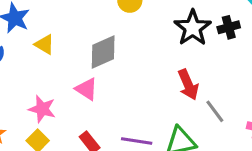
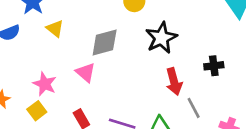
black cross: (229, 27) -> (214, 66), moved
black star: (193, 28) -> (161, 38), moved

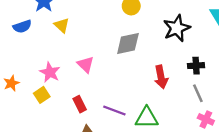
black star: (161, 38) -> (177, 28), moved
gray diamond: (105, 42) -> (128, 44), moved
gray line: (194, 108) -> (198, 93), moved

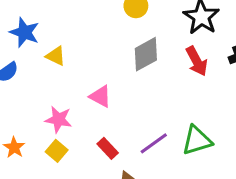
red arrow: (161, 77) -> (197, 61), moved
purple line: (114, 110) -> (154, 143), turned -40

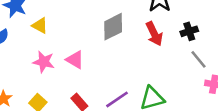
pink star: (58, 119) -> (44, 62), moved

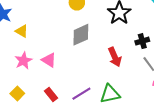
red arrow: (154, 34) -> (115, 57), moved
pink star: (44, 62) -> (23, 61), turned 30

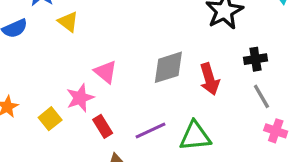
gray diamond: (81, 35) -> (168, 67), moved
pink star: (23, 61) -> (80, 98), moved

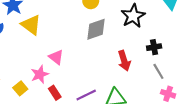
yellow triangle: (68, 22) -> (31, 25), size x1.5
gray diamond: (168, 67) -> (96, 29), moved

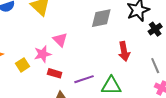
black cross: (154, 47) -> (155, 29), moved, turned -32
red rectangle: (55, 93) -> (55, 73), turned -48

